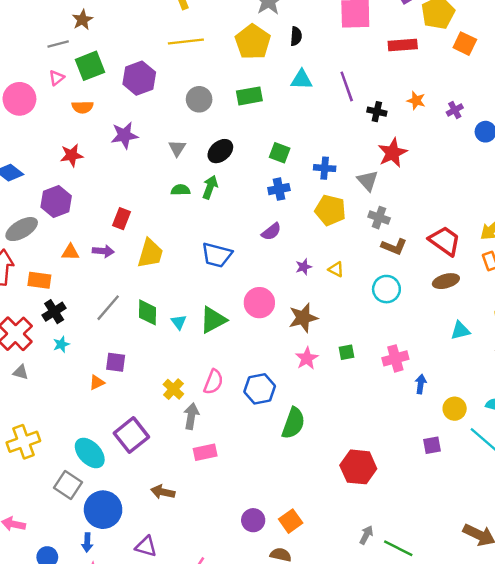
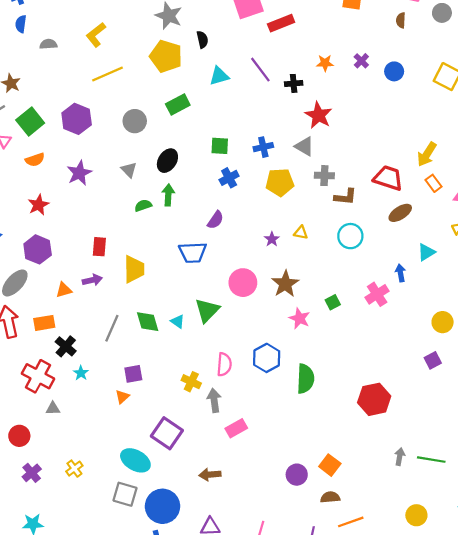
red rectangle: (403, 45) -> (281, 23), moved
purple semicircle: (271, 232) -> (215, 220), moved
blue arrow: (421, 384) -> (400, 273), moved
yellow cross: (23, 442) -> (74, 469), size x0.6

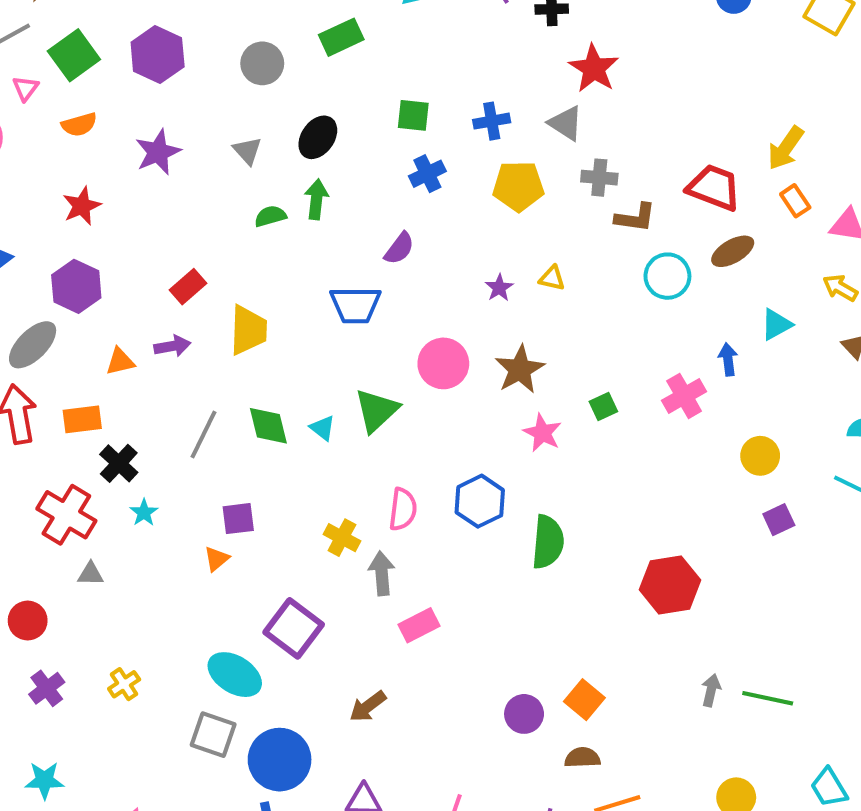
cyan circle: (350, 236) -> (667, 276), moved
red rectangle: (99, 247) -> (188, 287), turned 42
yellow circle: (443, 322) -> (760, 456), moved
brown arrow: (210, 475) -> (368, 706), turned -35

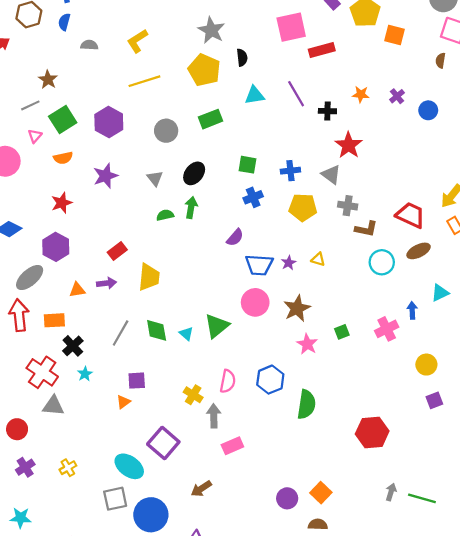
blue trapezoid: (355, 305) -> (259, 265), moved
gray triangle: (91, 574) -> (53, 406), size x1.5
gray square: (213, 735) -> (115, 499), turned -35

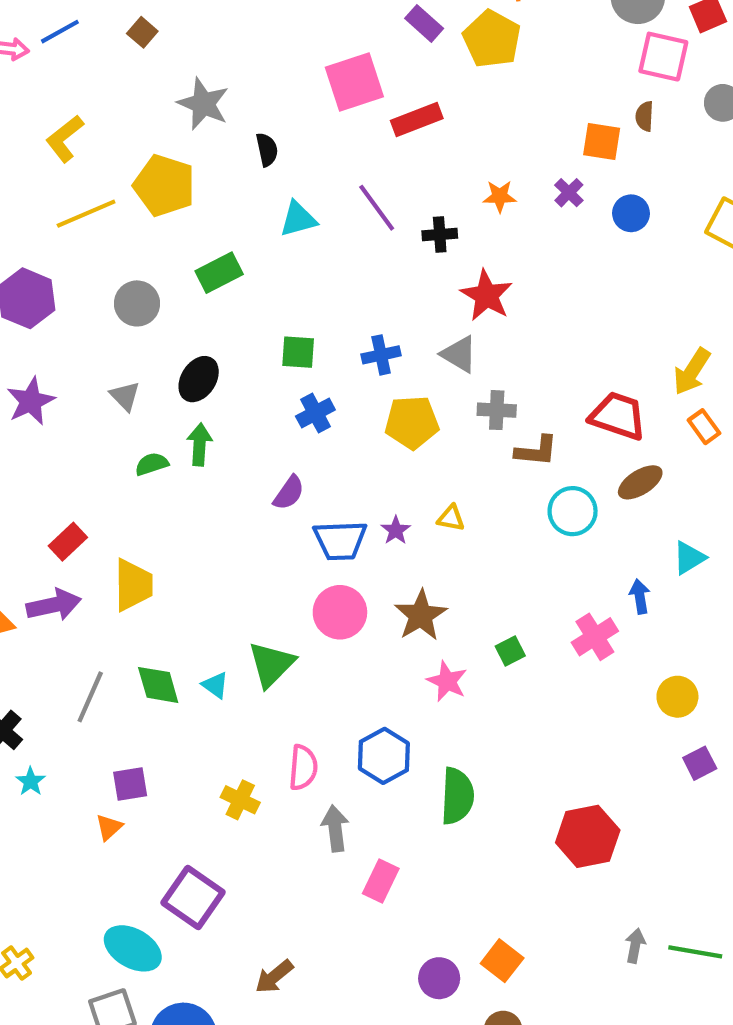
orange square: (395, 35) -> (602, 141), moved
yellow pentagon: (204, 70) -> (164, 185), moved
purple arrow: (107, 283) -> (54, 605), size x1.4
gray arrow: (214, 416) -> (335, 828), moved
pink rectangle: (232, 446) -> (381, 881), moved, turned -35

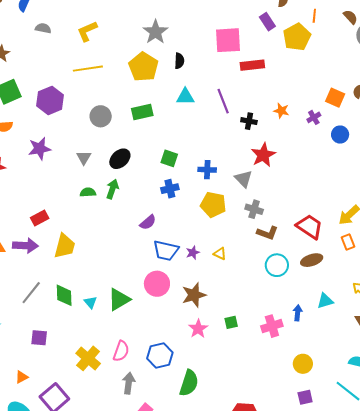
yellow pentagon: (164, 185) -> (143, 67), moved
yellow cross: (240, 800) -> (88, 358), size x1.4
orange triangle: (109, 827) -> (22, 377), moved

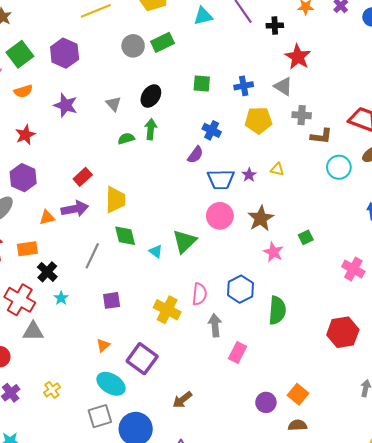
gray circle: (101, 116) -> (133, 46), moved
purple star: (40, 149) -> (66, 105), turned -30
blue cross: (170, 189) -> (212, 130), moved, turned -36
green diamond: (64, 295) -> (125, 236), moved
pink cross: (272, 326) -> (353, 269), moved, turned -30

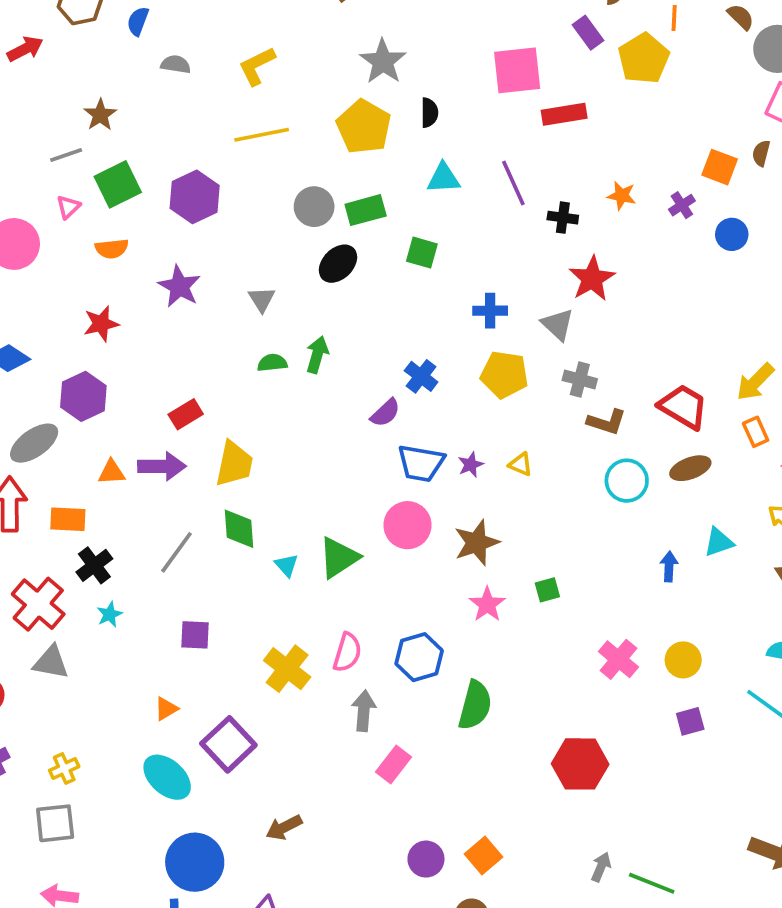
green square: (202, 83) -> (422, 253), moved
black ellipse: (151, 96) -> (338, 264), moved
gray square: (100, 416) -> (55, 823), moved

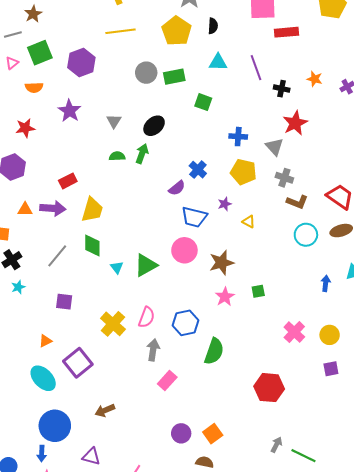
black ellipse: (338, 264) -> (154, 126), moved
purple star: (471, 465) -> (225, 204), moved

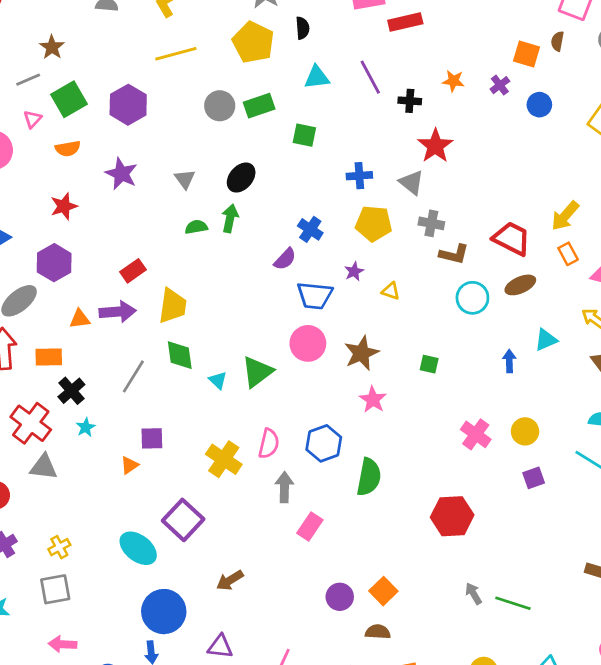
green square: (258, 291) -> (429, 364), moved, turned 32
orange triangle: (45, 341) -> (129, 465), moved
gray arrow: (276, 445) -> (473, 594), turned -49

